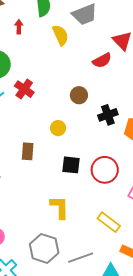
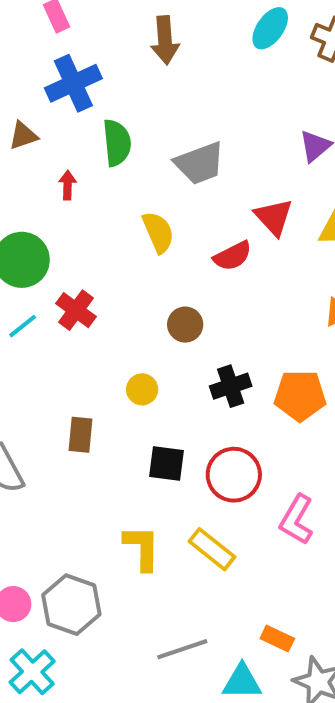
yellow semicircle: (60, 35) -> (158, 232), moved
black cross: (108, 115) -> (231, 386), moved
yellow rectangle: (109, 222) -> (212, 549), moved
gray hexagon: (44, 248) -> (71, 605), moved

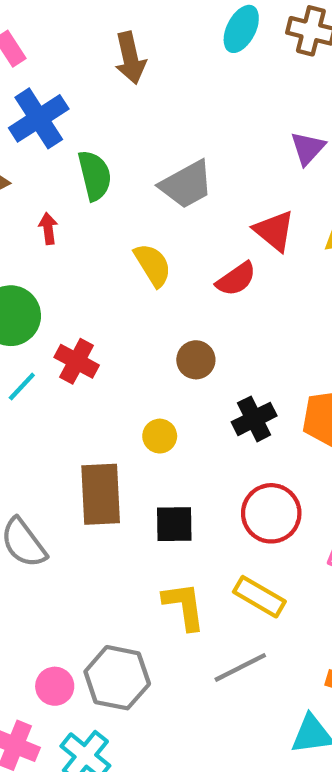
brown rectangle: (80, 435) -> (101, 494), size x1.6
black square: (166, 463) -> (174, 524), moved
gray line: (182, 649) -> (240, 667), moved

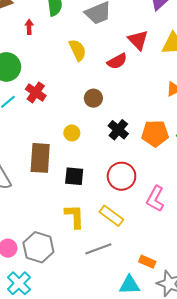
black cross: (254, 419) -> (118, 130), turned -30

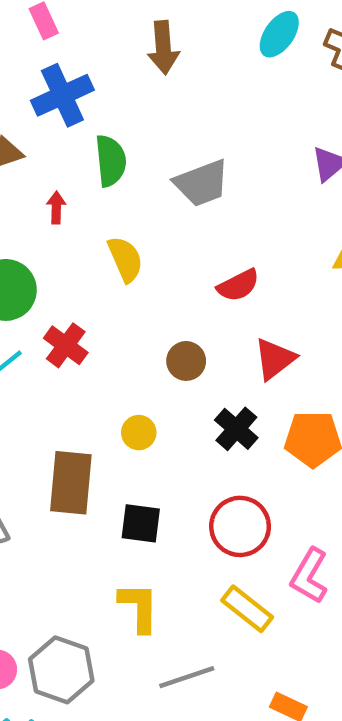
red triangle: (138, 40) -> (275, 359), moved, turned 35
yellow semicircle: (78, 50) -> (125, 259), moved
yellow rectangle: (111, 216) -> (247, 609), moved

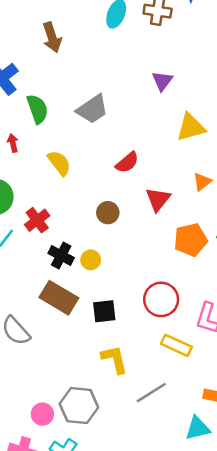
red cross: (66, 345) -> (37, 220), turned 30
black cross: (236, 429) -> (61, 255), moved
brown rectangle: (71, 483) -> (59, 298), turned -51

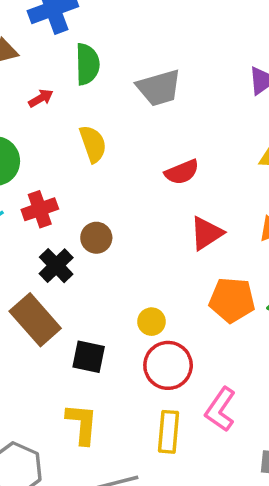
red arrow: (13, 143) -> (41, 98), turned 54
brown circle: (108, 213) -> (96, 238), moved
yellow circle: (91, 260) -> (151, 322), moved
yellow rectangle: (176, 345) -> (169, 432), turned 52

